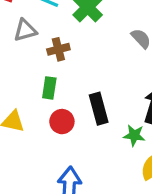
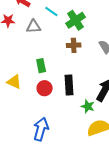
brown cross: (58, 49) -> (74, 45), moved
green rectangle: (49, 88) -> (41, 66), turned -32

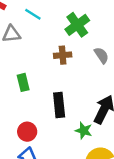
green cross: (76, 20) -> (77, 25), moved
red circle: (45, 88) -> (27, 132), moved

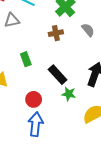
black rectangle: (59, 105) -> (58, 75), turned -30
green star: (84, 131) -> (69, 94), moved

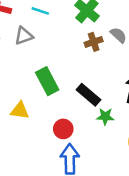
brown cross: (56, 33) -> (94, 42), moved
green rectangle: (26, 59) -> (47, 81), size x1.5

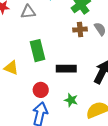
black rectangle: (88, 95) -> (66, 69), turned -54
green star: (105, 117) -> (71, 100), moved

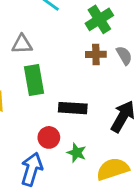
gray triangle: (28, 12) -> (22, 44), moved
red circle: (41, 90) -> (49, 137), moved

